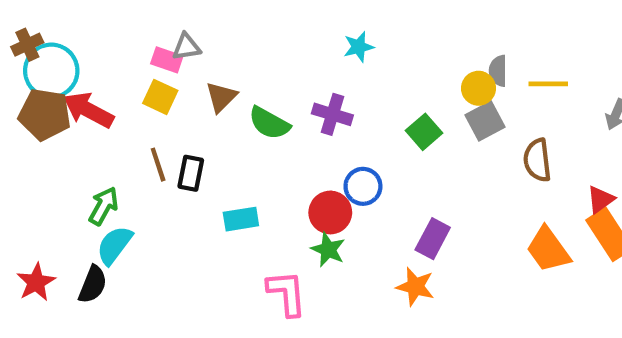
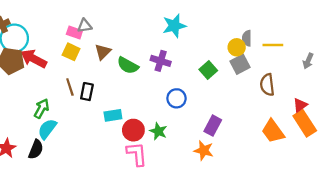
cyan star: (359, 47) -> (174, 26), size x1.5
red circle: (330, 212) -> (133, 130), moved

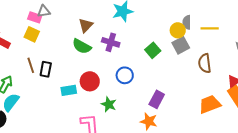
brown triangle: (103, 52) -> (86, 25), moved
red circle: (133, 130) -> (90, 81), moved
orange trapezoid: (273, 131) -> (210, 104), turned 105

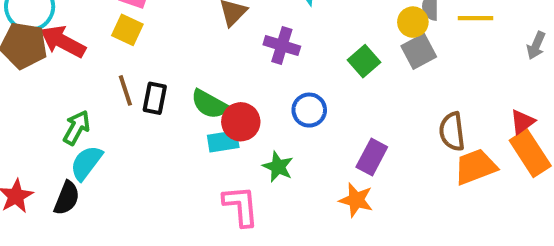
green semicircle: (82, 46) -> (209, 104), moved
brown semicircle: (205, 63) -> (452, 132), moved
cyan rectangle: (69, 90) -> (223, 141), moved

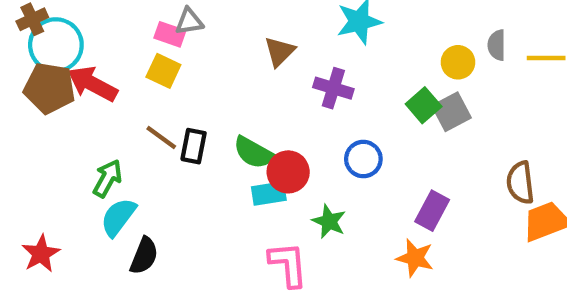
yellow circle: (413, 22) -> (458, 62), moved
gray square: (419, 51) -> (452, 112), moved
brown line: (125, 90) -> (161, 138), turned -36
black semicircle: (67, 198) -> (144, 256), moved

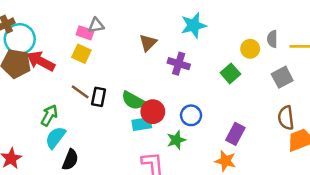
gray square: (452, 112) -> (282, 77), moved
blue circle: (363, 159) -> (191, 115), moved
green star: (329, 221) -> (176, 140), turned 30

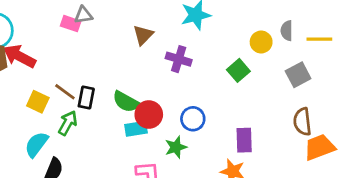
yellow square: (81, 54) -> (38, 102), moved
green arrow: (49, 115) -> (68, 123), moved
purple rectangle: (235, 134) -> (244, 140), turned -30

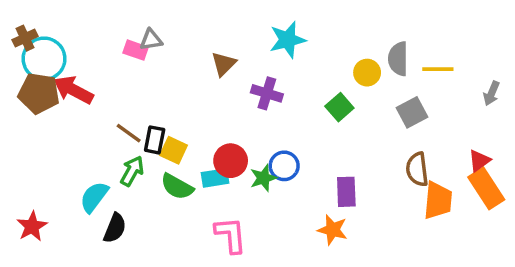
gray semicircle: (287, 31) -> (398, 59), size x1.4
yellow square: (38, 102) -> (174, 150), moved
green semicircle: (126, 102) -> (177, 187), moved
green star: (176, 147) -> (263, 178), moved
orange trapezoid: (319, 147) -> (438, 200), turned 116

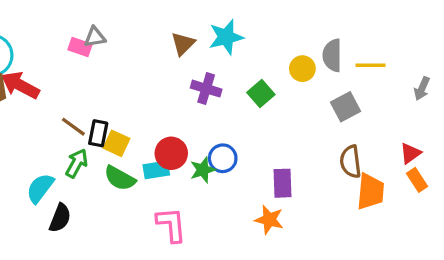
brown triangle: (224, 64) -> (183, 44), moved
green square: (339, 107) -> (261, 94), moved
orange rectangle: (486, 188) -> (417, 180), size x0.6

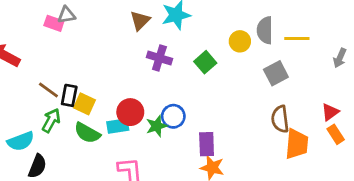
purple rectangle: (282, 183) -> (207, 144), moved
cyan semicircle: (40, 188) -> (21, 141), turned -148

